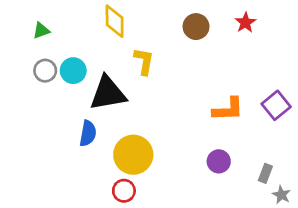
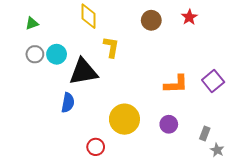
yellow circle: (133, 155) -> (124, 119), moved

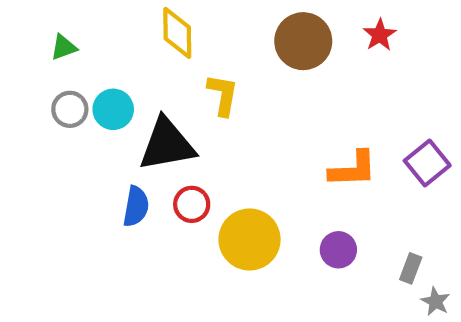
brown circle: (151, 20) -> (303, 41), size x1.4
red circle: (96, 147) -> (192, 204), moved

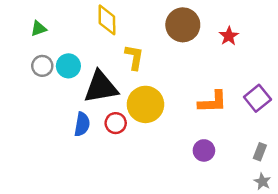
red star: (380, 35) -> (229, 36), moved
yellow circle: (250, 239) -> (145, 104), moved
gray rectangle: (411, 268) -> (260, 152), moved

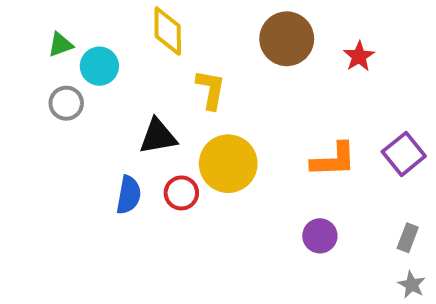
cyan circle: (68, 66) -> (99, 66), moved
black triangle: (101, 87) -> (158, 136), size x0.7

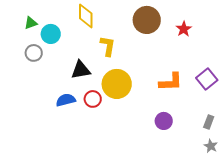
blue semicircle: (129, 195) -> (66, 100), turned -114

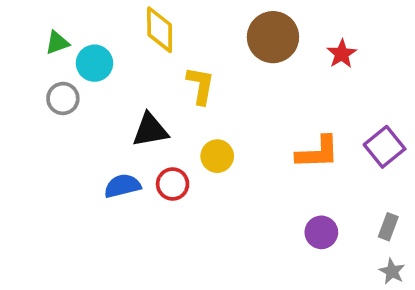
yellow circle: (117, 84) -> (217, 156), size x0.6
purple circle: (164, 121) -> (321, 232), moved

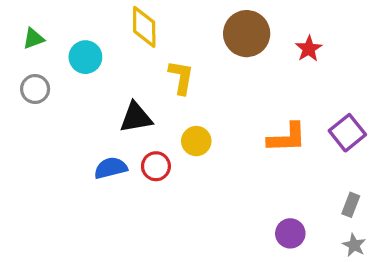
green triangle: (57, 43) -> (33, 39), moved
gray circle: (63, 98) -> (35, 89), moved
purple circle: (321, 232) -> (290, 233), moved

